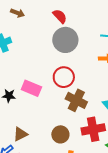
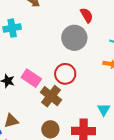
red semicircle: (60, 16) -> (87, 15), moved
brown cross: (76, 100) -> (51, 96), moved

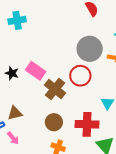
gray circle: (74, 38) -> (90, 49), moved
red circle: (65, 74) -> (80, 76), moved

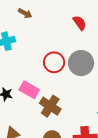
red circle: (80, 76) -> (54, 62), moved

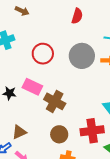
red semicircle: (80, 23) -> (77, 16), turned 56
red circle: (54, 62) -> (43, 54), moved

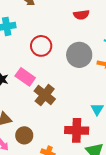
red semicircle: (77, 16) -> (81, 15), turned 56
brown circle: (59, 134) -> (24, 135), moved

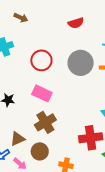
pink rectangle: (25, 77) -> (42, 93), moved
brown cross: (45, 95) -> (45, 122), moved, turned 30

